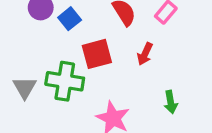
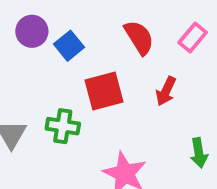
green cross: (65, 81) -> (63, 126), size x0.7

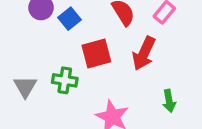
red arrow: (166, 91) -> (144, 53), size x1.5

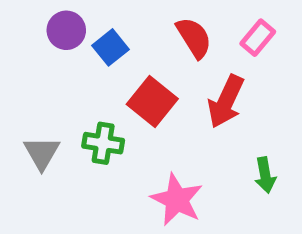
red square: (96, 53) -> (152, 101), turned -36

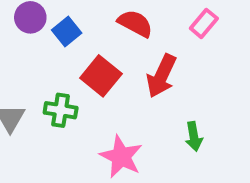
red semicircle: (194, 38) -> (135, 23), turned -30
pink rectangle: (258, 38) -> (204, 23), moved

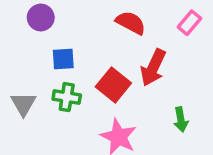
blue square: (67, 31) -> (63, 59), moved, turned 35
red square: (101, 76) -> (113, 85), moved

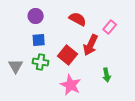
purple circle: (41, 18) -> (36, 16), moved
pink rectangle: (189, 23) -> (110, 27), moved

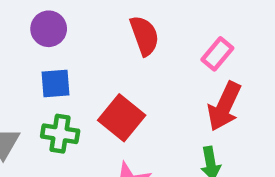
red semicircle: (78, 19) -> (144, 36), turned 42
red arrow: (91, 45) -> (224, 106), moved

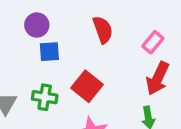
blue square: (55, 84) -> (49, 52), moved

